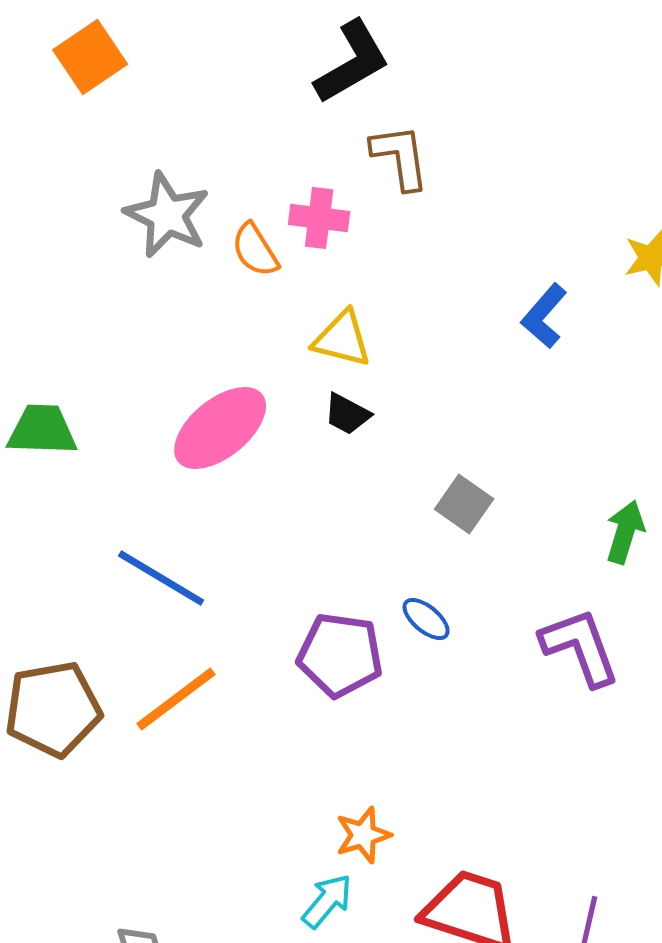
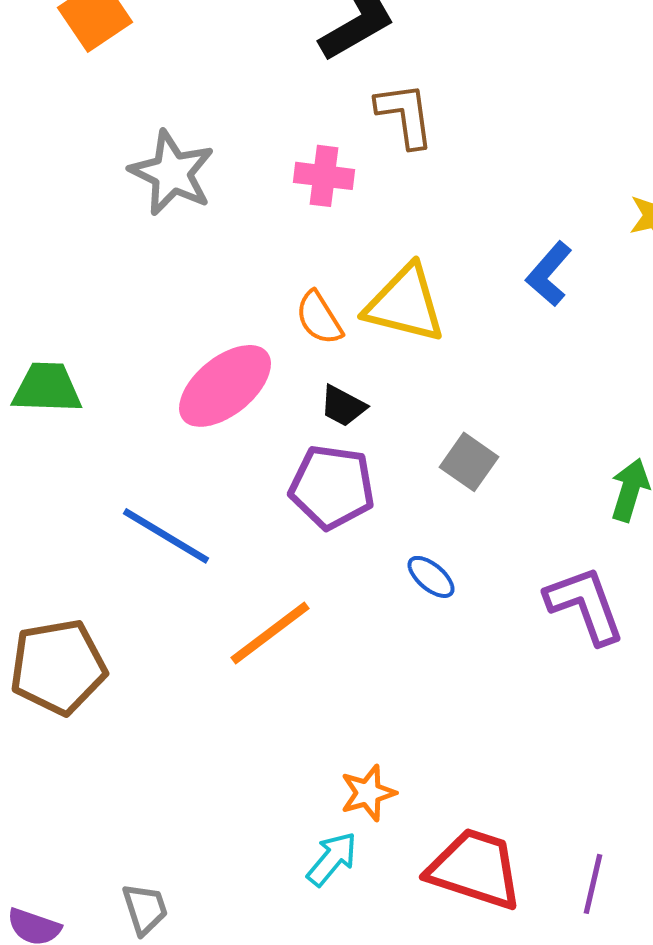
orange semicircle: (255, 250) -> (319, 318), moved
yellow triangle: (342, 339) -> (405, 304), moved, size x1.4
black trapezoid: (347, 414) -> (343, 406), moved
purple pentagon: (340, 655) -> (332, 487), moved
orange line: (176, 699) -> (270, 633), moved

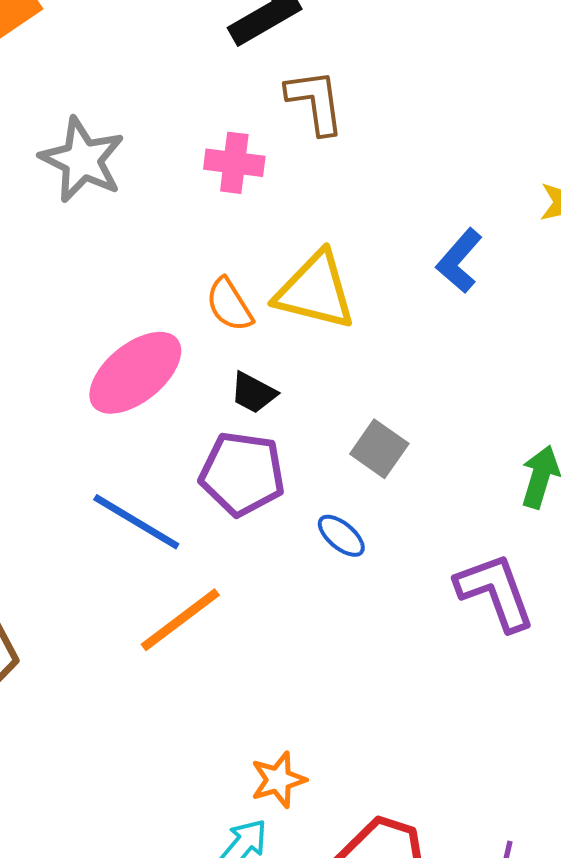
blue line: (166, 536) -> (136, 522), moved
blue ellipse: (431, 577) -> (341, 536), moved

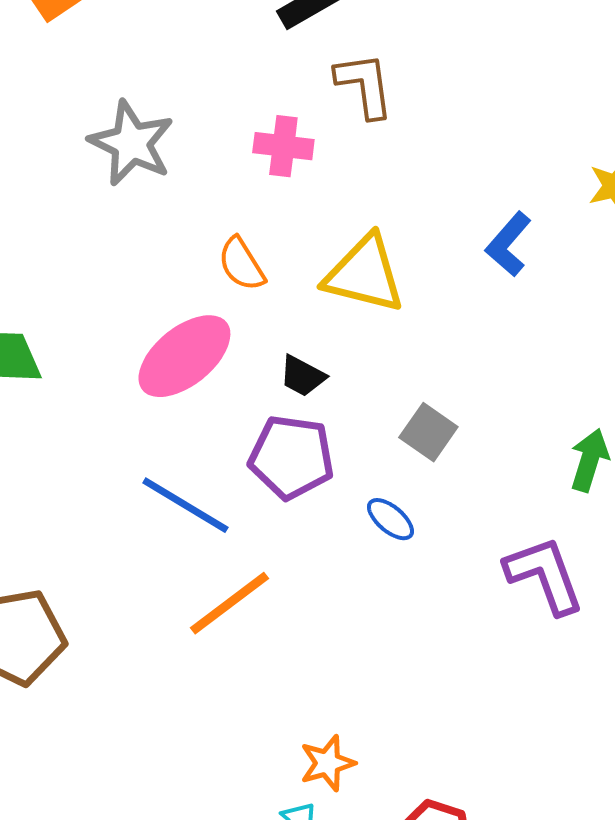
orange semicircle: (229, 305) -> (241, 264), moved

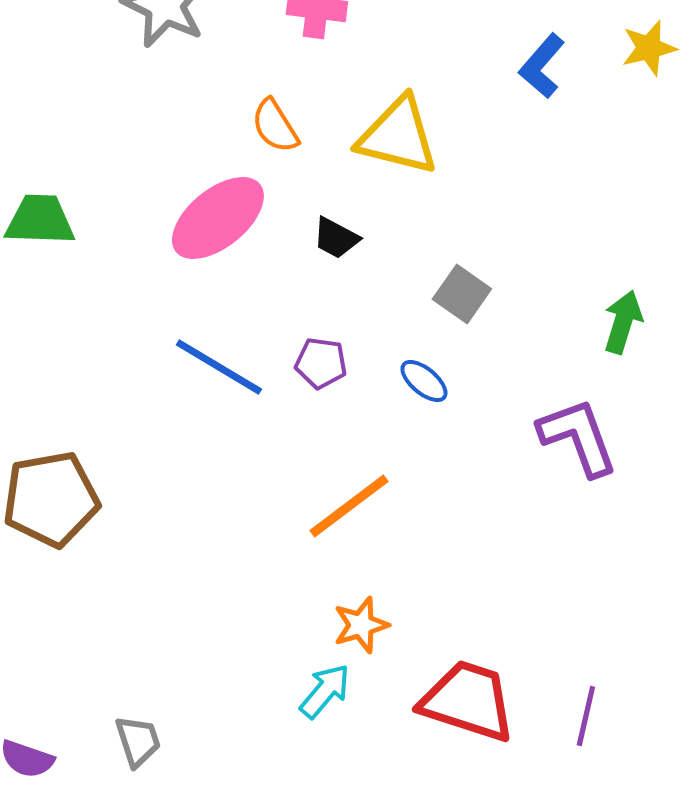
blue L-shape: (508, 244) -> (542, 66), moved
purple pentagon: (291, 457) -> (321, 363), moved, size x0.6
orange line: (229, 603) -> (349, 506), moved

